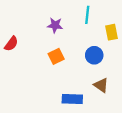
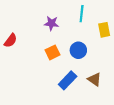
blue circle: (94, 55) -> (78, 50), moved
blue rectangle: (72, 99) -> (68, 80), moved, turned -48

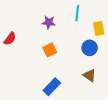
blue circle: (78, 50) -> (90, 48), moved
blue rectangle: (68, 80) -> (52, 87), moved

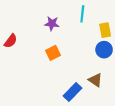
blue circle: (90, 48) -> (104, 50), moved
blue rectangle: (52, 87) -> (73, 92), moved

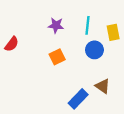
cyan line: (82, 14) -> (87, 25), moved
blue circle: (104, 50) -> (94, 50), moved

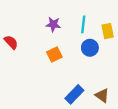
red semicircle: (12, 44) -> (11, 42), turned -80
brown triangle: (103, 86) -> (102, 95), moved

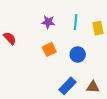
blue circle: (90, 48) -> (78, 54), moved
brown triangle: (102, 95) -> (93, 87), turned -32

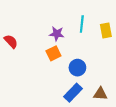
purple star: (48, 22) -> (57, 34), moved
blue circle: (78, 54) -> (77, 68), moved

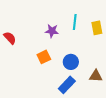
orange square: (53, 53) -> (44, 57), moved
brown triangle: (100, 94) -> (96, 76), moved

